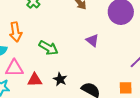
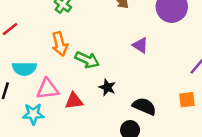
orange arrow: (16, 32) -> (60, 44), moved
black star: (60, 79) -> (107, 87), moved

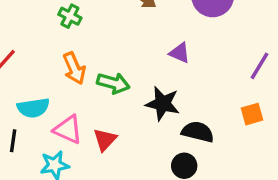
black star: (107, 87) -> (163, 104), moved, size x1.5
pink triangle: (48, 89) -> (68, 130), turned 40
red triangle: (74, 101) -> (105, 140), turned -30

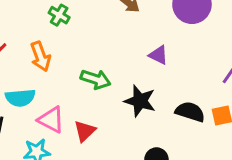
orange arrow: (74, 68) -> (40, 56), moved
black semicircle: (198, 132) -> (190, 112), moved

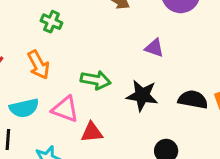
pink triangle: (51, 120) -> (65, 109), moved
red triangle: (85, 131) -> (92, 132), turned 45

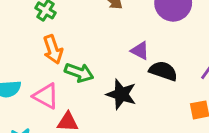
orange arrow: (38, 65) -> (53, 50), moved
black semicircle: (193, 100) -> (163, 71), moved

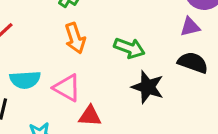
purple triangle: (140, 51) -> (190, 27), moved, turned -42
green arrow: (79, 73) -> (129, 48), moved

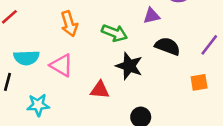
purple triangle: (190, 27) -> (152, 16), moved
red triangle: (90, 116) -> (100, 90), moved

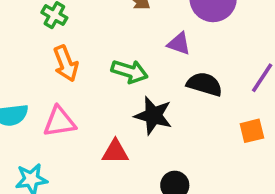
purple triangle: (152, 16) -> (179, 44), turned 36
pink triangle: (61, 65) -> (59, 122), turned -35

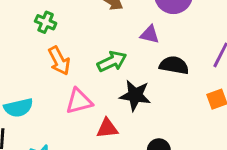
green arrow: (130, 71) -> (112, 61), turned -36
pink triangle: (59, 122) -> (79, 101), moved

